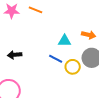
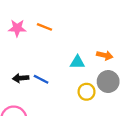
blue line: (56, 59) -> (41, 79), moved

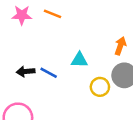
orange arrow: (105, 55) -> (120, 46), turned -84
cyan triangle: (77, 62) -> (79, 60), moved

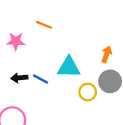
pink star: (22, 15) -> (16, 41), moved
cyan triangle: (79, 60) -> (69, 67), size x1.5

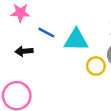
blue line: (40, 79) -> (46, 33), moved

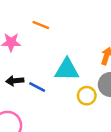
blue line: (46, 33) -> (37, 87), moved

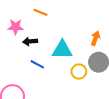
black arrow: (15, 81) -> (30, 41), moved

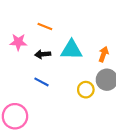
black arrow: (30, 41) -> (43, 54), moved
cyan triangle: (62, 50) -> (71, 50), moved

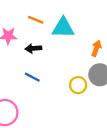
cyan triangle: (71, 50) -> (63, 28), moved

